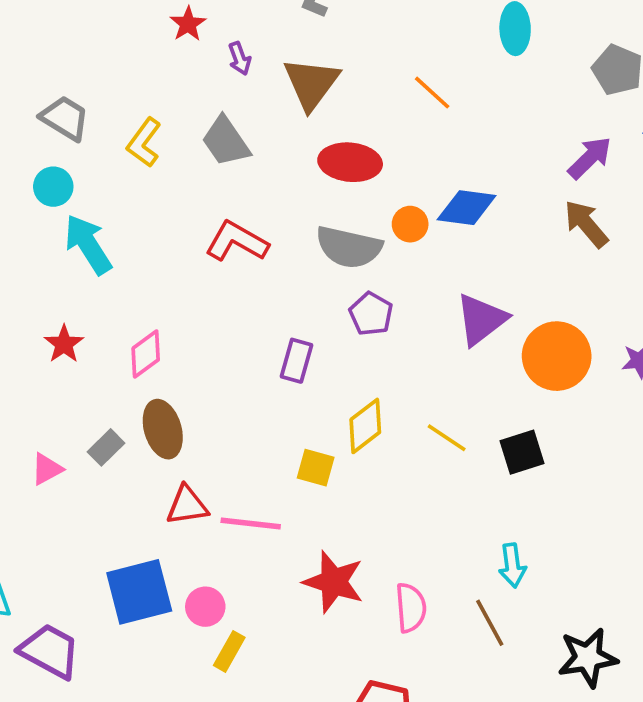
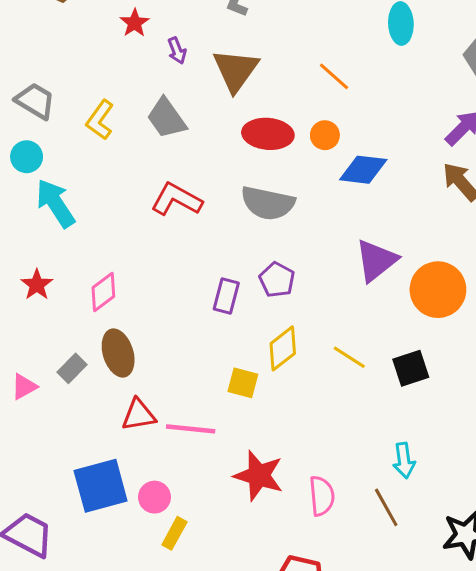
orange circle: (410, 224) -> (325, 135), moved
purple pentagon: (371, 314) -> (277, 280), moved

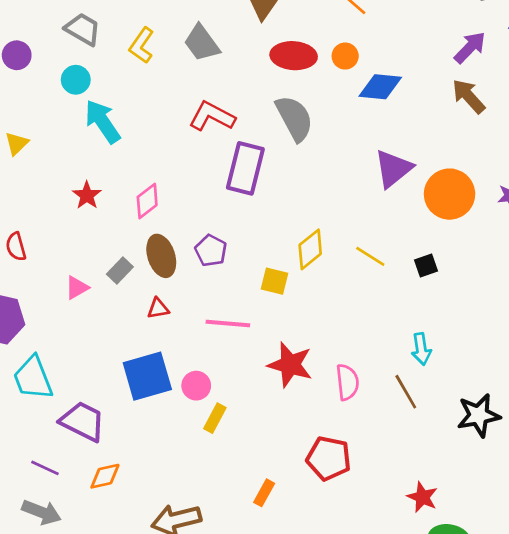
gray semicircle: (268, 203) -> (294, 118), turned -129
purple pentagon: (277, 280) -> (211, 251), moved
purple rectangle: (226, 296) -> (245, 168), moved, size x1.6
black square: (411, 368) -> (426, 265), size x0.7
red triangle: (139, 415) -> (158, 308), moved, size x0.7

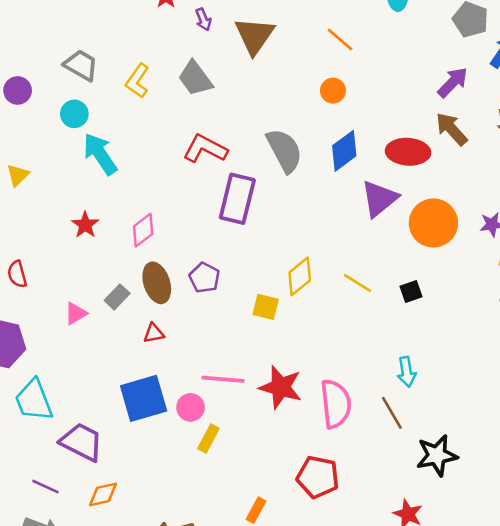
red ellipse: (294, 56) -> (408, 152), moved
blue diamond: (380, 87) -> (344, 151), moved, turned -42
pink line: (228, 324) -> (223, 379), moved
pink semicircle: (347, 382) -> (336, 404), size x1.4
black star: (479, 415) -> (437, 455), moved

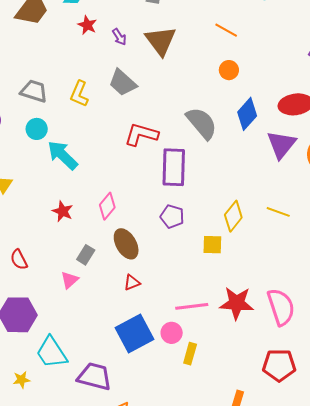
purple pentagon: (204, 278) -> (172, 216), moved
gray rectangle: (117, 297) -> (86, 255), moved

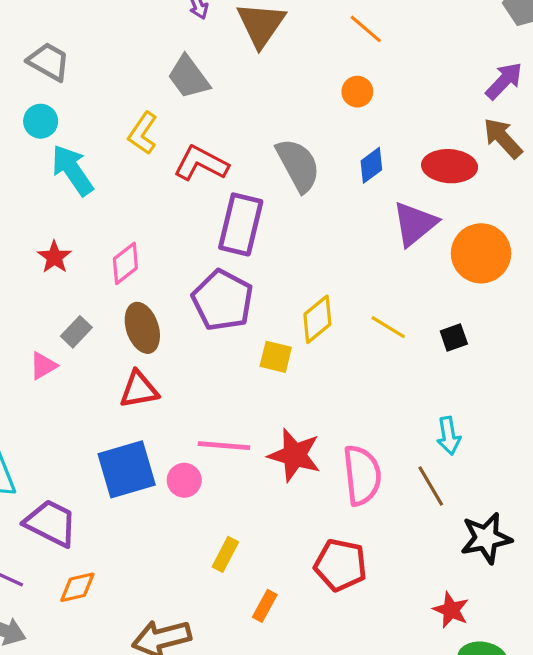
yellow L-shape: (79, 94) -> (143, 133), moved
blue diamond: (247, 114) -> (371, 165), size x0.7
purple pentagon: (172, 216) -> (223, 300), size x1.6
red triangle: (132, 283) -> (139, 390), size x1.5
yellow rectangle: (190, 354) -> (225, 554), moved

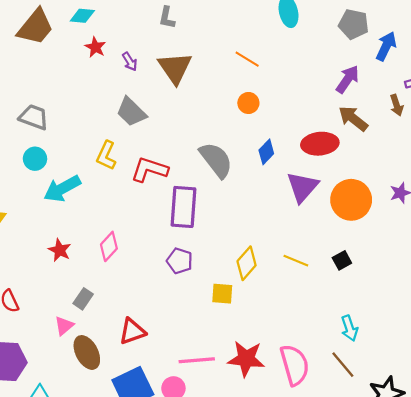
cyan arrow: (72, 170) -> (62, 189), turned -75
purple pentagon: (223, 300) -> (180, 261), size x0.6
brown ellipse: (142, 328) -> (87, 352), moved

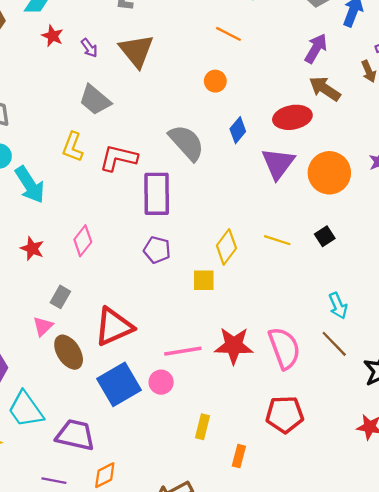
orange line: (247, 59) -> (228, 34), moved
cyan arrow: (62, 189) -> (30, 185), turned -90
red triangle: (132, 331) -> (114, 327), size x1.4

